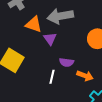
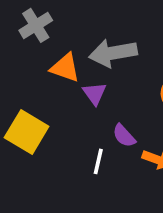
purple semicircle: (66, 62) -> (124, 136), turned 40

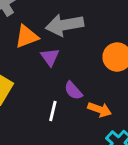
orange triangle: (65, 68) -> (27, 37), turned -40

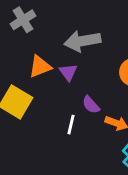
orange triangle: (27, 37) -> (40, 67), moved

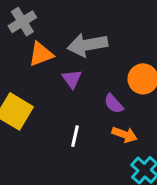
orange triangle: (40, 67) -> (41, 54), moved
purple semicircle: (91, 105) -> (114, 104), moved

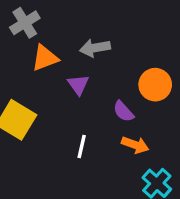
gray arrow: (87, 45) -> (95, 48), size x0.7

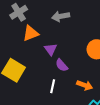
gray arrow: (95, 48) -> (61, 16), moved
purple semicircle: (123, 111) -> (62, 65), moved

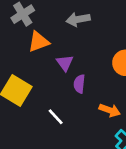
purple semicircle: (62, 65) -> (79, 84), turned 48
white line: (53, 86) -> (56, 117), moved, turned -56

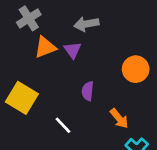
purple triangle: (65, 63) -> (73, 50), moved
orange arrow: (110, 110) -> (119, 118), turned 30

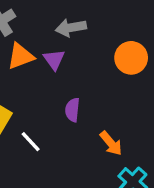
orange circle: (136, 69) -> (131, 58), moved
white line: (63, 125) -> (31, 142), moved

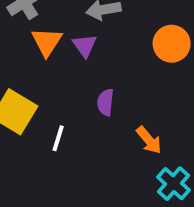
orange triangle: (21, 56) -> (47, 42), turned -36
white line: (31, 142) -> (58, 138), turned 60

